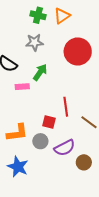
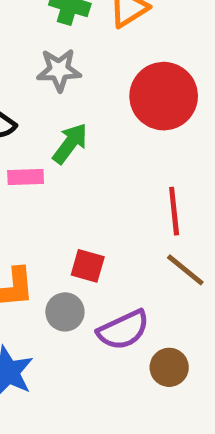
red line: (66, 107) -> (174, 211), moved

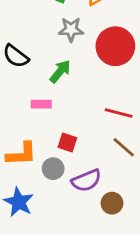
gray star: (59, 70) -> (71, 30), moved
pink rectangle: (26, 177) -> (41, 104), moved
red line: (174, 211) -> (119, 113), turned -72

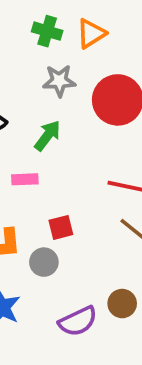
red square: (67, 143) -> (61, 227), turned -30
purple semicircle: (86, 180) -> (78, 321), moved

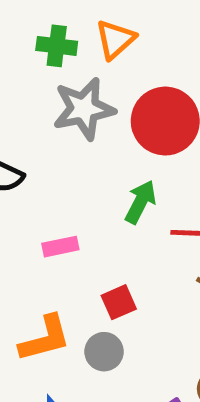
gray star: (59, 81) -> (84, 109), size x1.4
green arrow: (47, 136) -> (140, 202), moved

